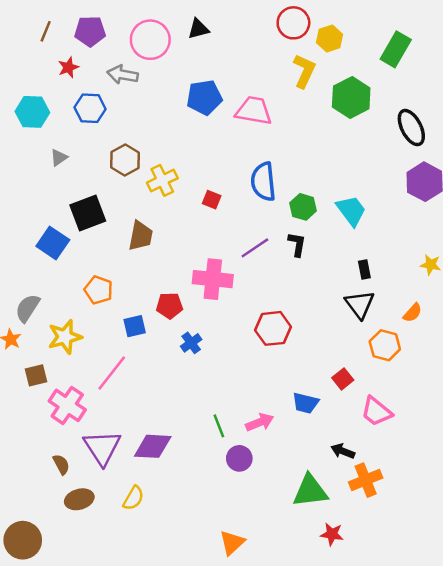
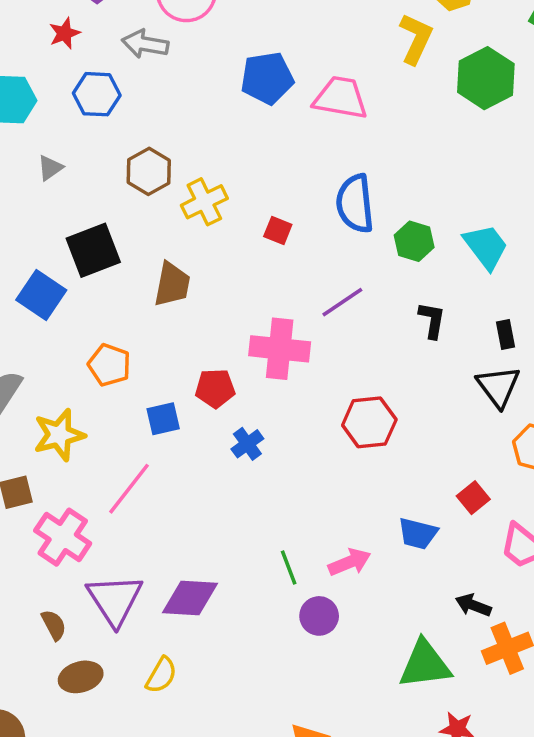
black L-shape: (297, 244) -> (432, 320), moved

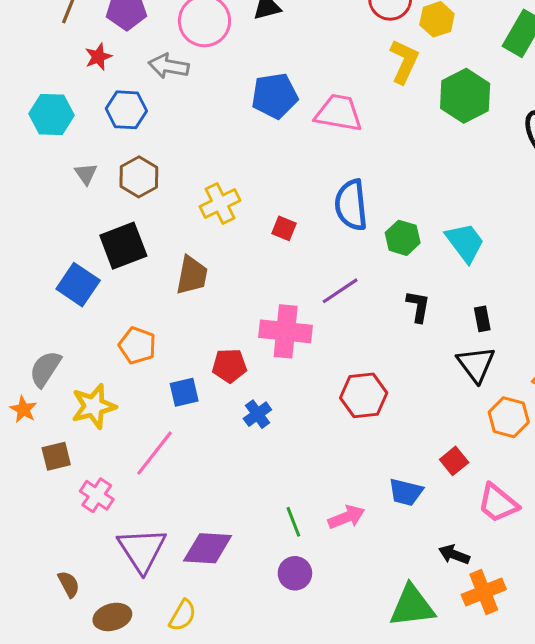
gray triangle: (50, 168) -> (86, 174), turned -30
brown hexagon: (149, 171) -> (139, 177), moved
pink cross: (63, 537) -> (97, 495), size x0.7
purple circle: (319, 616) -> (295, 573), moved
brown semicircle: (54, 625) -> (69, 584), moved

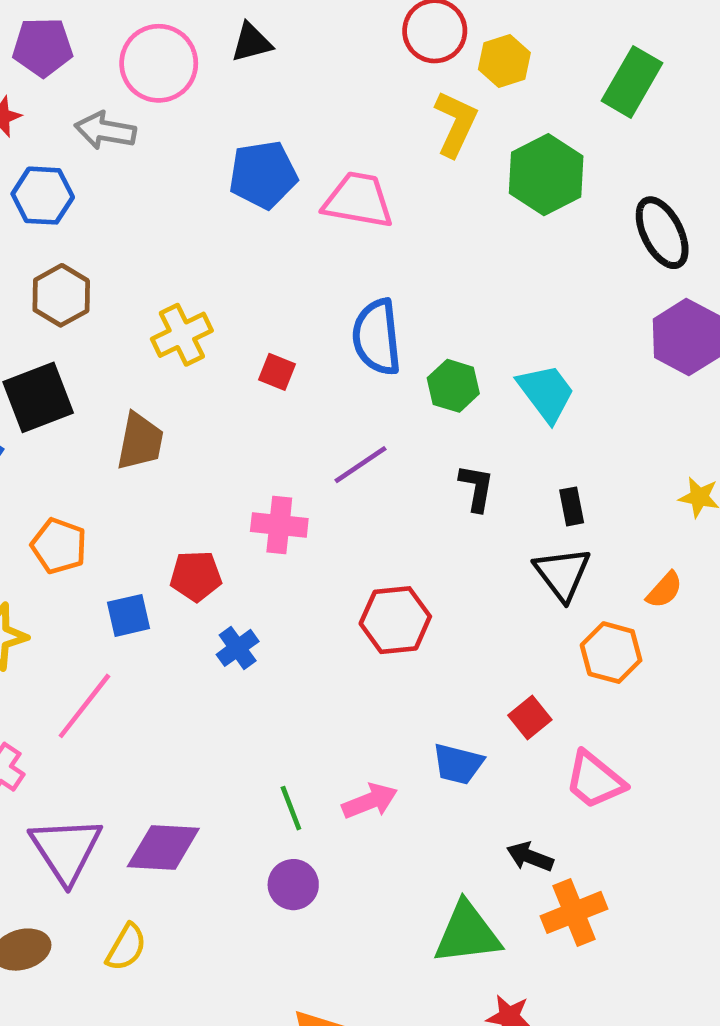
pink cross: (286, 331) -> (279, 525), size x0.7

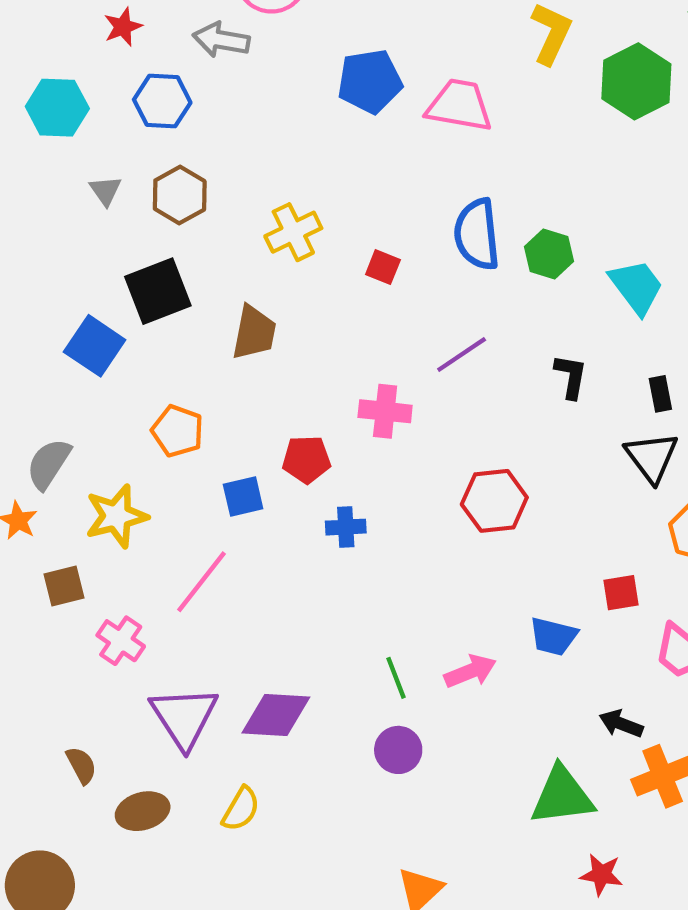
green hexagon: (453, 386) -> (549, 254), moved
blue cross: (238, 648) -> (346, 527), turned 33
red square: (530, 718) -> (621, 593), turned 30

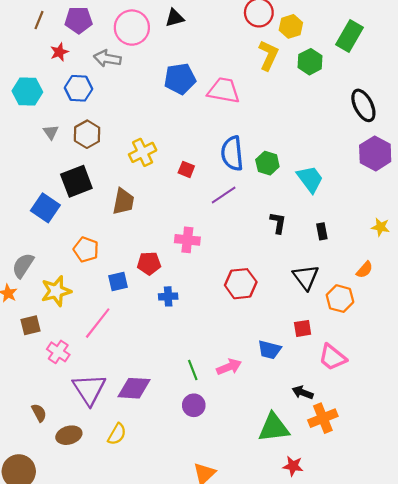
green hexagon: (636, 81) -> (310, 62), moved, size x0.7
purple line: (462, 354) -> (224, 195), moved
black triangle: (652, 457) -> (306, 277), moved

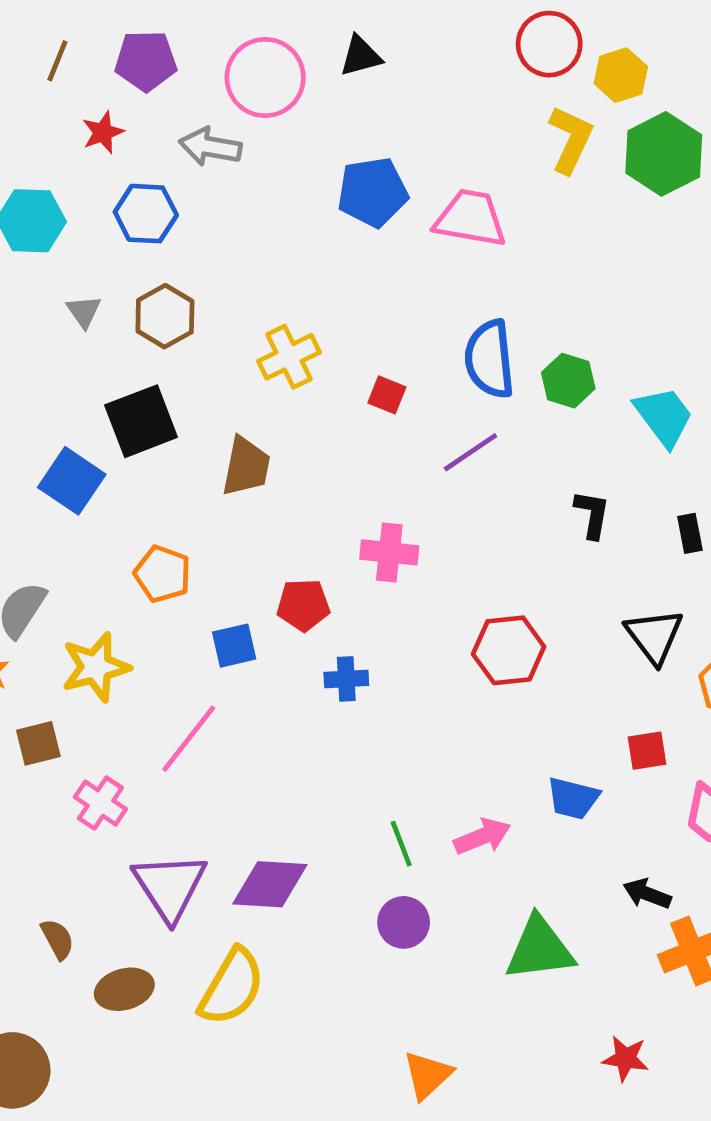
green hexagon: (310, 62) -> (664, 154), size x1.4
green triangle: (274, 428) -> (540, 949), moved
yellow semicircle: (117, 434) -> (232, 987), size x1.6

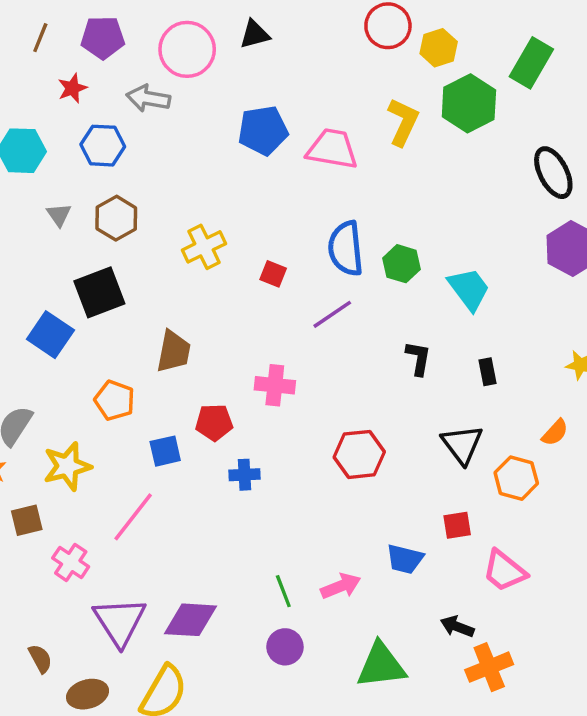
yellow L-shape: (571, 140) -> (403, 122), moved
brown trapezoid: (246, 467) -> (174, 351), moved

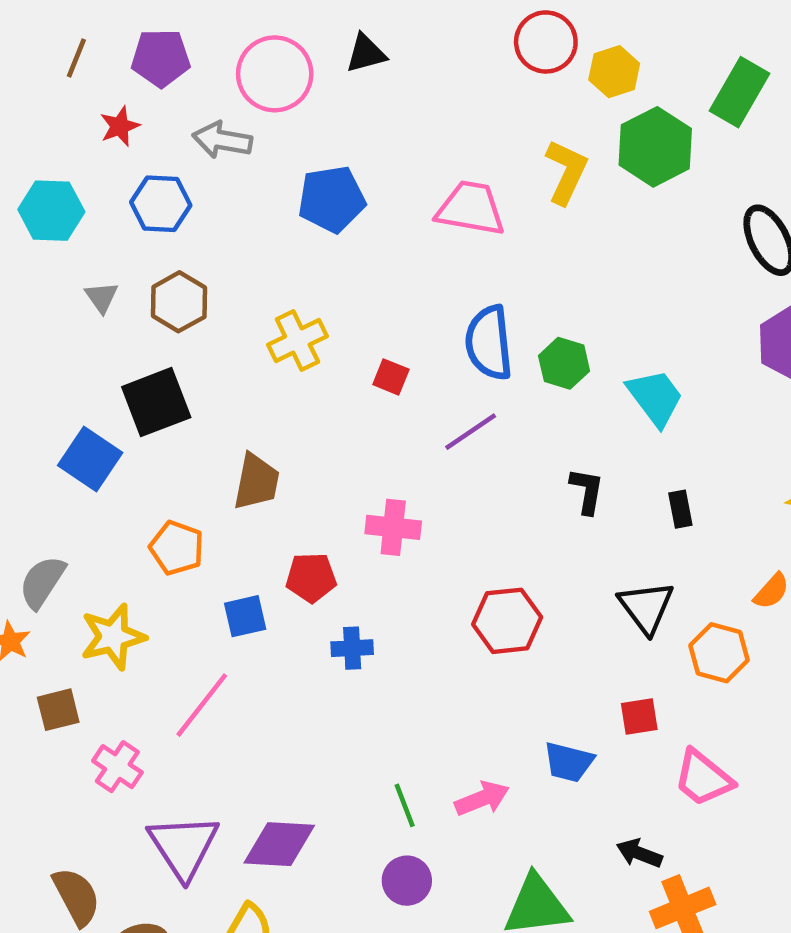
blue pentagon: (263, 130) -> (332, 199), moved
brown semicircle: (40, 659) -> (76, 897), size x1.5

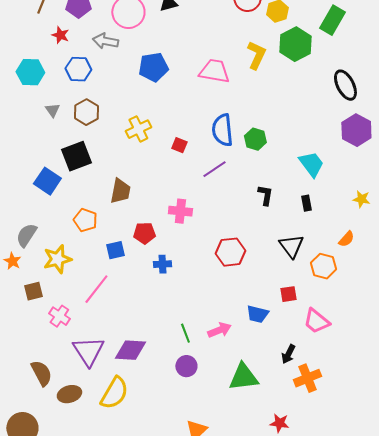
red star: (120, 126) -> (60, 35), turned -30
cyan trapezoid: (655, 397) -> (311, 164), moved
black arrow: (639, 853) -> (288, 354), turned -84

